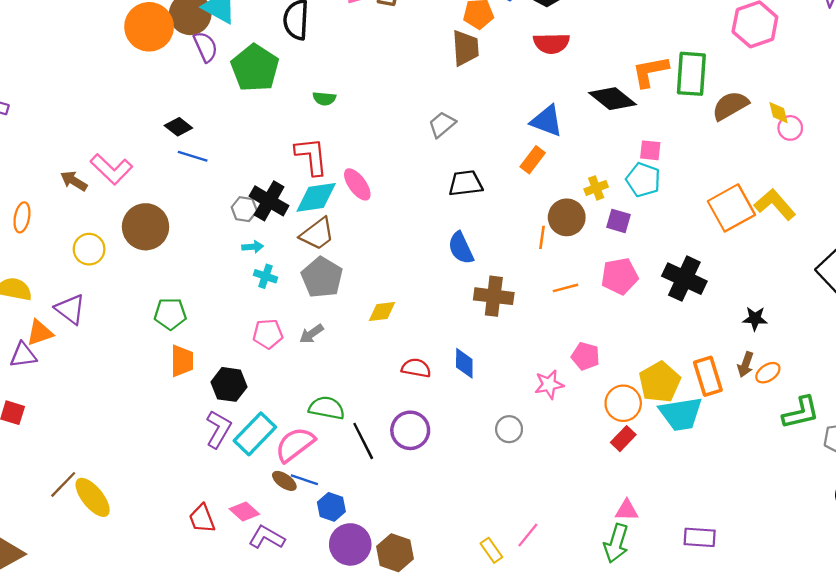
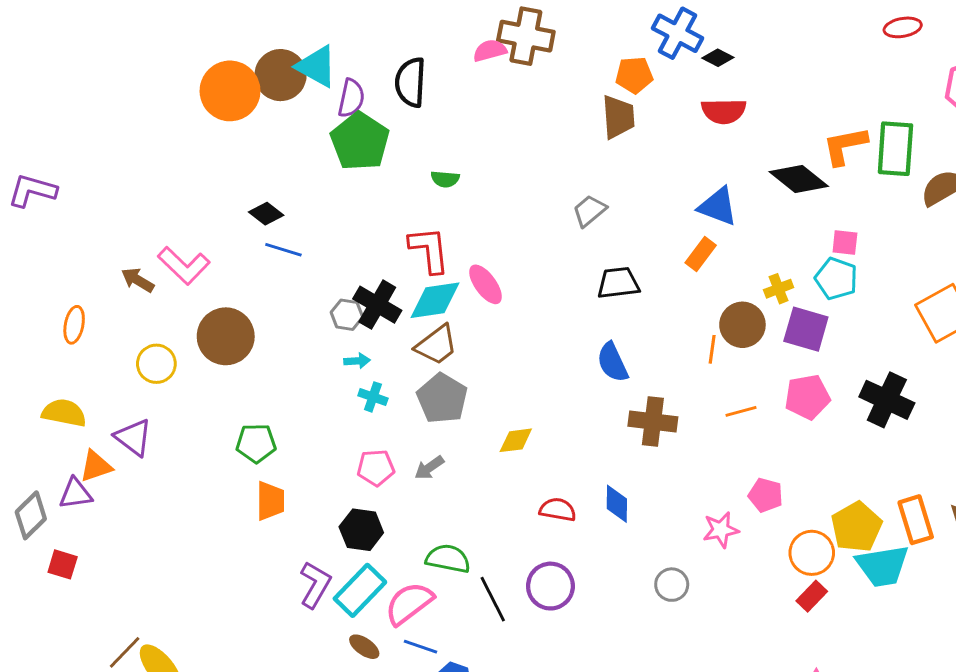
purple semicircle: (206, 47) -> (351, 98), moved, turned 36
purple square: (618, 221) -> (806, 329), size x1.5
black hexagon: (229, 384) -> (361, 530), moved
brown ellipse: (284, 481) -> (364, 647), moved

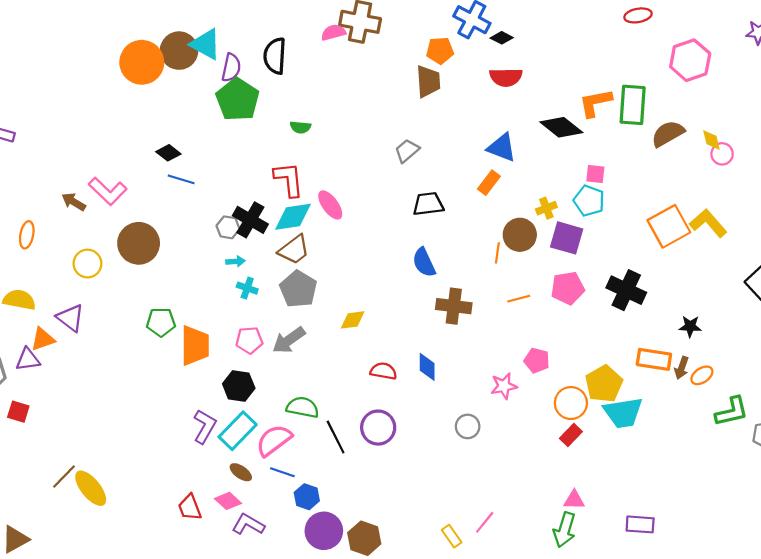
gray arrow: (429, 468) -> (289, 340), size x1.5
orange trapezoid: (270, 501) -> (195, 346), moved, size x1.4
orange rectangle: (916, 520) -> (654, 359), moved, turned -64

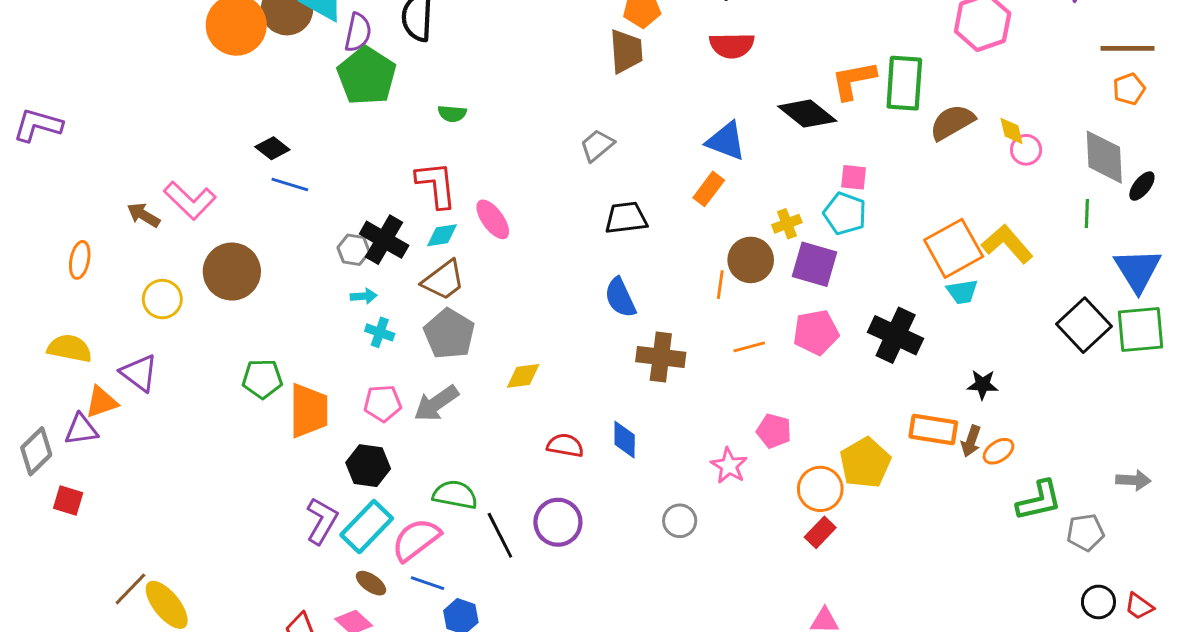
cyan diamond: (293, 217) -> (442, 235), size x0.6
pink star: (504, 386) -> (729, 466), turned -30
cyan trapezoid: (623, 413) -> (962, 292), moved, size x0.6

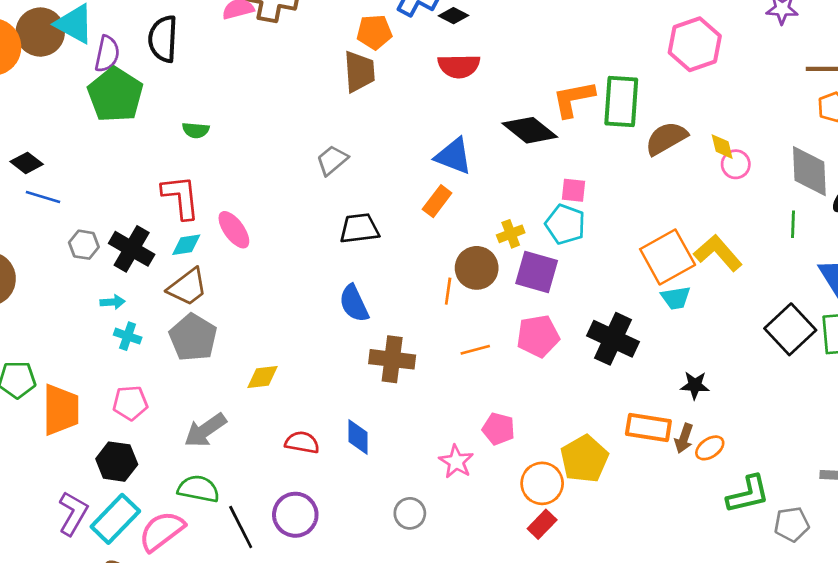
gray hexagon: (354, 250) -> (84, 245), moved
gray arrow: (436, 403) -> (205, 430), moved

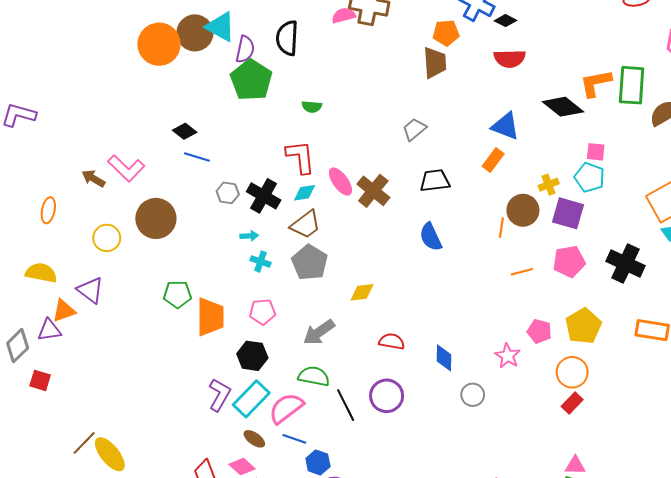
brown cross: (392, 359) -> (373, 191), moved, turned 32
blue diamond: (358, 437) -> (444, 358), moved
yellow pentagon: (584, 459) -> (583, 326), moved

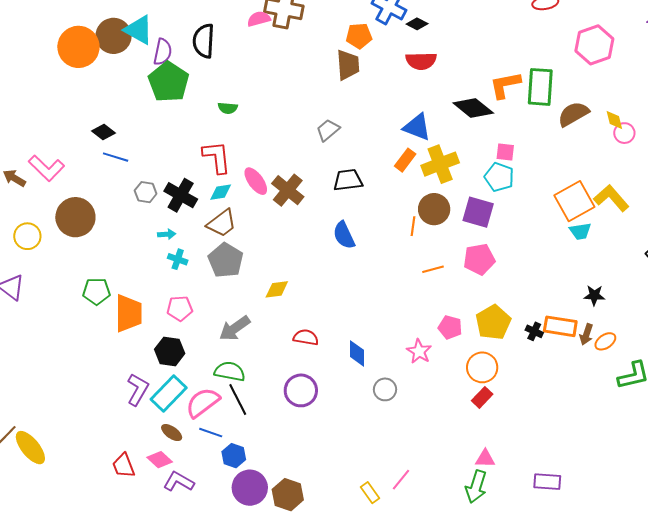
yellow cross: (549, 185) -> (440, 164), moved, size x1.8
black cross: (625, 264) -> (534, 331), moved, size x0.5
black line: (346, 405) -> (238, 399), moved

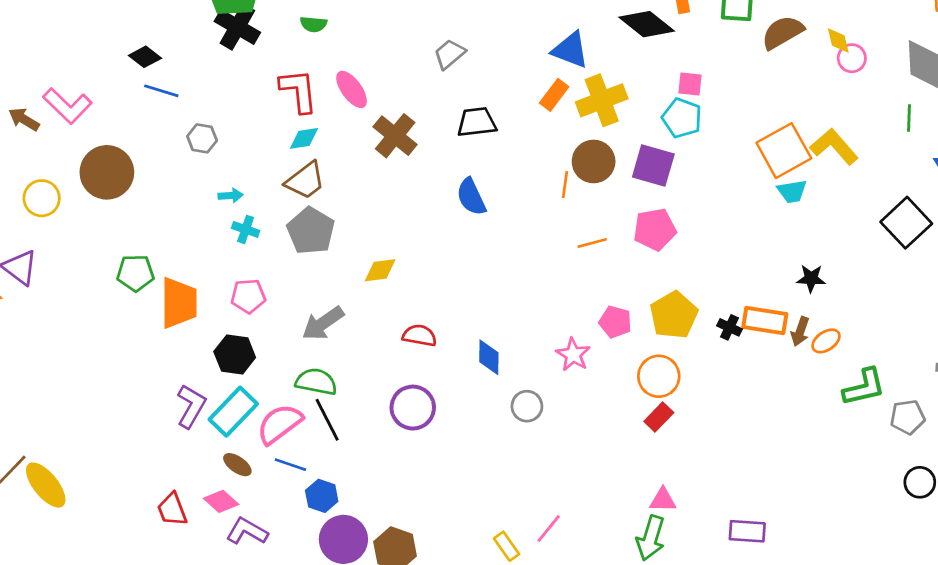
pink ellipse: (256, 181) -> (352, 89), moved
black cross: (181, 195) -> (237, 27), moved

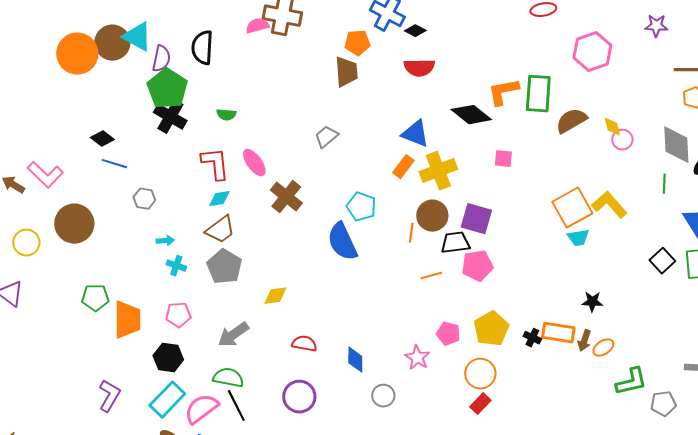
cyan pentagon: (682, 118) -> (361, 207), moved
black trapezoid: (477, 122) -> (455, 243), moved
blue semicircle: (471, 197) -> (342, 242), size x1.4
black square: (906, 223) -> (662, 261), size x0.7
purple L-shape: (191, 406) -> (109, 396), moved

